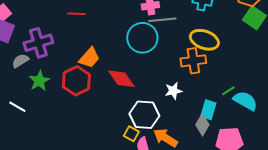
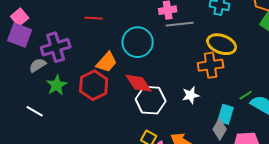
cyan circle: (142, 38) -> (138, 42), moved
white hexagon: (144, 115) -> (151, 100), moved

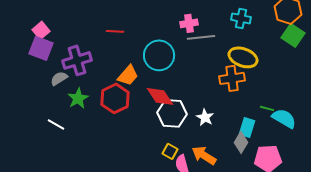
white star: (191, 95) -> (205, 117), moved, turned -30
green line: (246, 95) -> (267, 108), turned 48

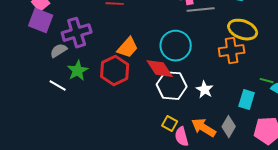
cyan circle: (159, 55) -> (176, 46), moved
white line: (56, 124) -> (58, 86), moved
gray diamond: (241, 142) -> (229, 127), moved

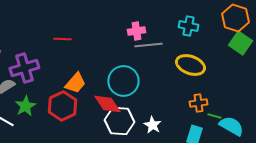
orange cross: (232, 51) -> (198, 103), moved, size x0.7

